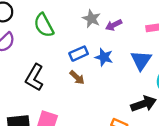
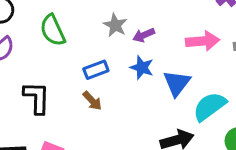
blue star: (104, 57) -> (142, 68), moved
black L-shape: (34, 77) -> (37, 98), turned 148

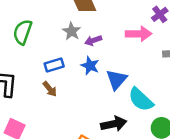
green semicircle: (53, 30) -> (23, 32), turned 40
pink arrow: (203, 41) -> (139, 34), moved
cyan semicircle: (210, 106) -> (141, 99), turned -104

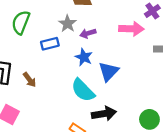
blue rectangle: (54, 65) -> (50, 44), moved
brown arrow: (50, 89) -> (30, 80), moved
cyan semicircle: (141, 99) -> (83, 90), moved

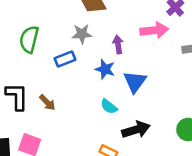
gray star: (68, 24) -> (82, 34), turned -30
purple arrow: (88, 33) -> (118, 44), moved, turned 105
cyan semicircle: (83, 90) -> (109, 106), size x0.6

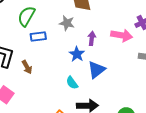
blue rectangle: (65, 59) -> (38, 36), moved

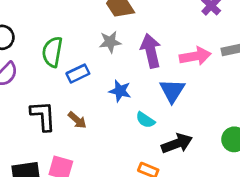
pink arrow: (122, 35) -> (195, 56), moved
purple arrow: (92, 38) -> (151, 51), size x1.6
blue star: (77, 54) -> (120, 91), moved

